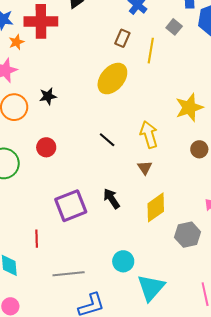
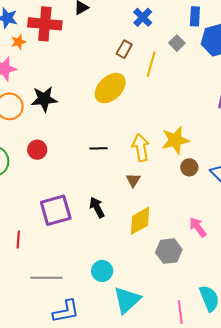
black star: (48, 96) -> (44, 99), size x1.5
yellow star: (189, 108) -> (175, 140), moved
black line: (107, 140) -> (99, 148), turned -48

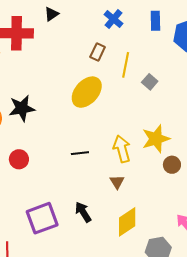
blue rectangle: (195, 16) -> (155, 21), moved
gray square: (177, 43) -> (150, 82), moved

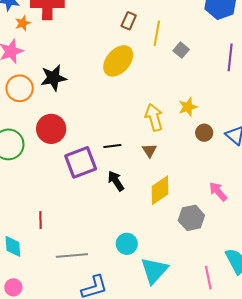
yellow star: (156, 139) -> (188, 107), size x0.7
black line: (80, 153) -> (112, 146), moved
red circle: (19, 159) -> (51, 129), size x1.5
purple square: (42, 218) -> (81, 162), moved

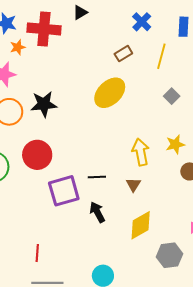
brown rectangle: (129, 21) -> (123, 54), turned 30
yellow line: (157, 33) -> (161, 56), moved
gray square: (181, 50) -> (172, 96), moved
red line: (40, 220) -> (37, 253), moved

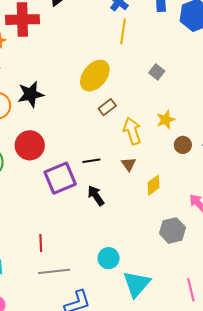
brown rectangle: (123, 54) -> (107, 107), moved
yellow line: (161, 56) -> (123, 31), moved
yellow diamond: (141, 225) -> (153, 185), moved, size x0.7

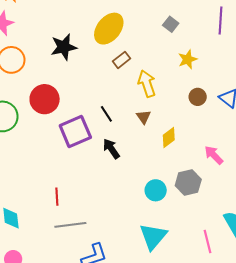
black star: (31, 94) -> (64, 47), moved
yellow star: (166, 120) -> (188, 59), moved
black line: (91, 161) -> (106, 114), turned 66
cyan circle: (109, 258) -> (156, 190), moved

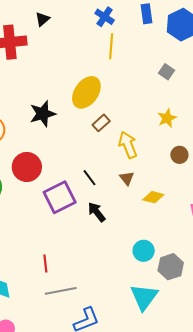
gray square: (171, 24) -> (167, 72), moved
yellow diamond: (169, 138) -> (153, 197), turned 55
gray hexagon: (188, 183) -> (171, 267), moved

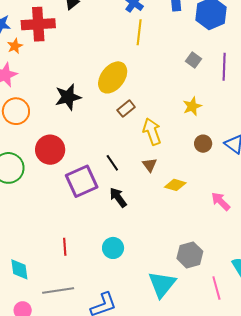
cyan circle: (144, 251) -> (113, 248), moved
gray line: (61, 291) -> (58, 290), moved

